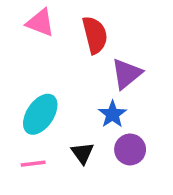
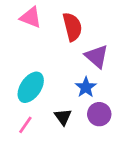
purple triangle: (127, 74) -> (97, 56), turned -40
pink line: (33, 164) -> (25, 125), turned -48

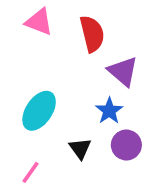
pink line: (25, 125) -> (30, 172), moved

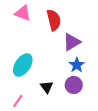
purple triangle: (123, 71) -> (72, 42), turned 48
blue star: (109, 111) -> (77, 65), moved

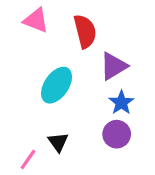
cyan ellipse: (23, 65) -> (57, 85), moved
black triangle: (47, 87) -> (58, 142), moved

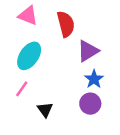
cyan ellipse: (57, 85) -> (29, 56), moved
pink line: (28, 159) -> (22, 89), moved

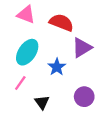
red semicircle: (66, 24) -> (61, 22), turned -55
blue star: (94, 79) -> (57, 67), moved

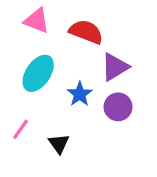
pink line: (20, 83) -> (21, 129), moved
purple circle: (84, 97) -> (118, 107), moved

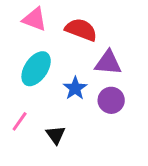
purple triangle: (115, 67) -> (108, 63), turned 36

